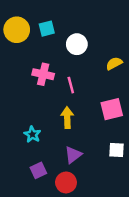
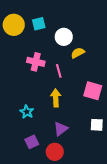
yellow semicircle: (114, 63) -> (78, 53), moved
pink square: (112, 109) -> (93, 91), turned 30

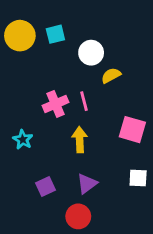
pink cross: (36, 62) -> (55, 104), moved, turned -36
cyan star: (27, 112) -> (23, 140), moved
purple square: (32, 142) -> (46, 187), moved

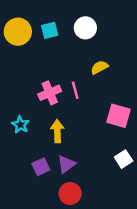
white circle: (91, 53) -> (85, 28), moved
yellow arrow: (80, 140) -> (57, 131), moved
white square: (138, 178) -> (124, 159), turned -36
purple triangle: (87, 184) -> (66, 164), moved

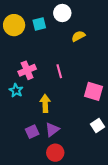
white circle: (85, 28) -> (62, 13), moved
yellow semicircle: (99, 67) -> (78, 36), moved
pink cross: (50, 93) -> (27, 70), moved
cyan star: (20, 125) -> (16, 90), moved

